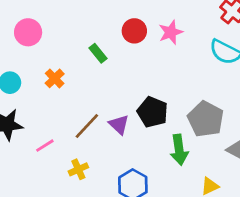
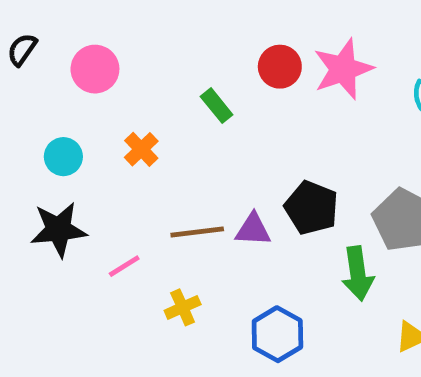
pink star: (171, 32) -> (343, 69), size x1.4
purple triangle: (119, 125) -> (253, 230), turned -40
brown line: (87, 126) -> (197, 232), turned 40

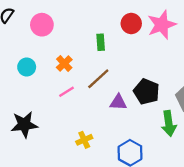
green rectangle: (217, 106) -> (101, 42), turned 35
black star: (58, 230) -> (24, 125), moved
brown line: (197, 232) -> (98, 79), moved, turned -35
pink line: (124, 266) -> (67, 92), moved

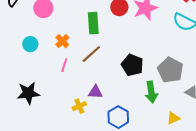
green rectangle: (101, 42) -> (93, 23), size x1.5
pink line: (67, 92) -> (64, 65), turned -40
purple triangle: (118, 102) -> (95, 92), moved

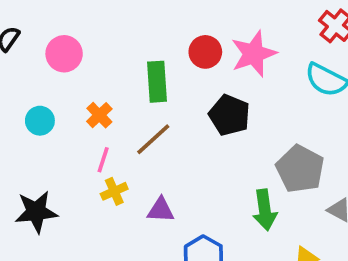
black pentagon: (132, 65) -> (229, 115), moved
yellow cross: (79, 106) -> (114, 191), moved

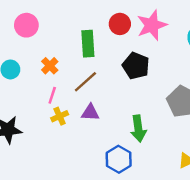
purple triangle: (161, 210) -> (90, 113), moved
green arrow: (265, 210) -> (138, 129), moved

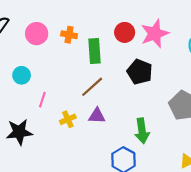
orange cross: (50, 66) -> (69, 35), moved, turned -35
pink line: (52, 95) -> (42, 100), moved

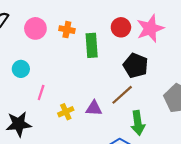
brown line: (92, 87) -> (122, 95), moved

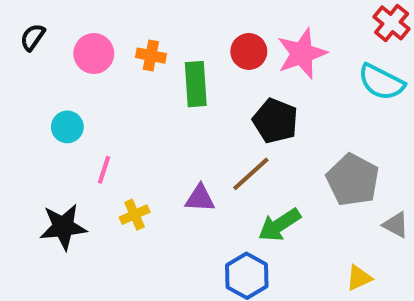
yellow cross: (66, 112) -> (135, 215), moved
green arrow: (138, 123) -> (279, 225), turned 65

